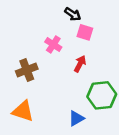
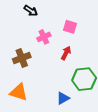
black arrow: (73, 14) -> (31, 11), moved
pink cross: (53, 44) -> (44, 37), turned 32

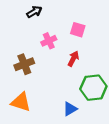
black arrow: (31, 11) -> (34, 12), turned -64

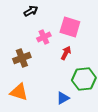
pink square: (78, 30) -> (70, 27), size x1.5

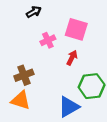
brown cross: (22, 58) -> (24, 75), moved
blue triangle: (63, 98) -> (69, 107), size x1.5

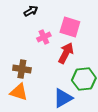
red arrow: (72, 58) -> (66, 53), size x1.5
brown cross: (24, 75) -> (22, 69), turned 30

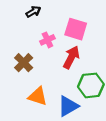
brown cross: (22, 69) -> (24, 63), moved, turned 36
orange triangle: (19, 92) -> (38, 96), moved

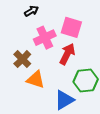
pink cross: (47, 40) -> (45, 38), size x1.5
orange triangle: (38, 96) -> (36, 79), moved

